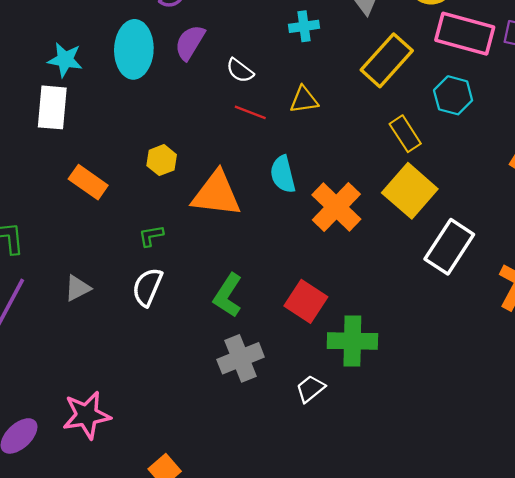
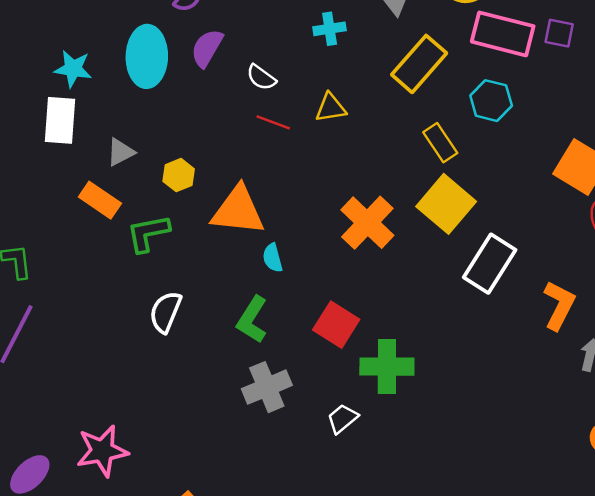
cyan semicircle: (283, 174) -> (273, 258), moved, size x0.7
green L-shape: (151, 236) -> (148, 233), moved, size x1.6
gray triangle: (78, 288) -> (121, 152), moved

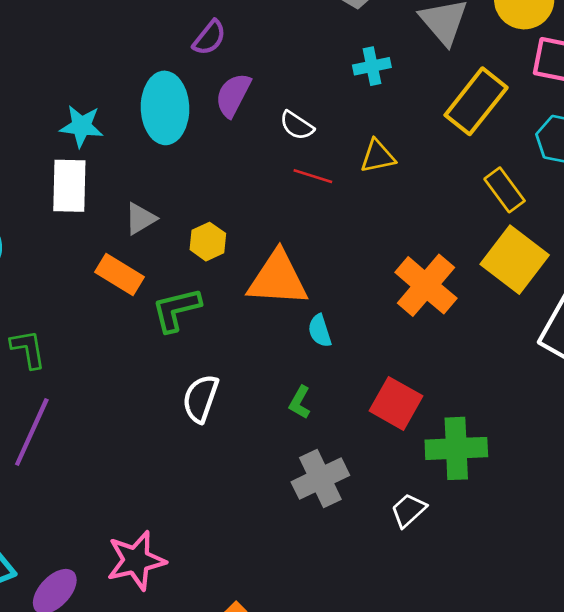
green L-shape: (252, 320) -> (300, 402), size x0.6

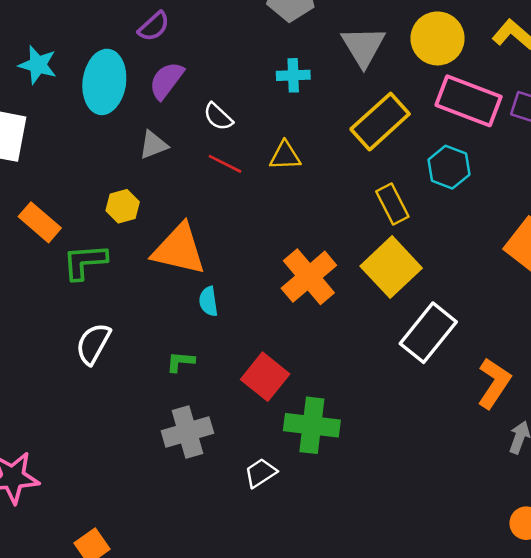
cyan star: (81, 126) -> (38, 65), moved
gray triangle: (140, 219) -> (153, 145), moved
green L-shape: (300, 402) -> (180, 362), turned 56

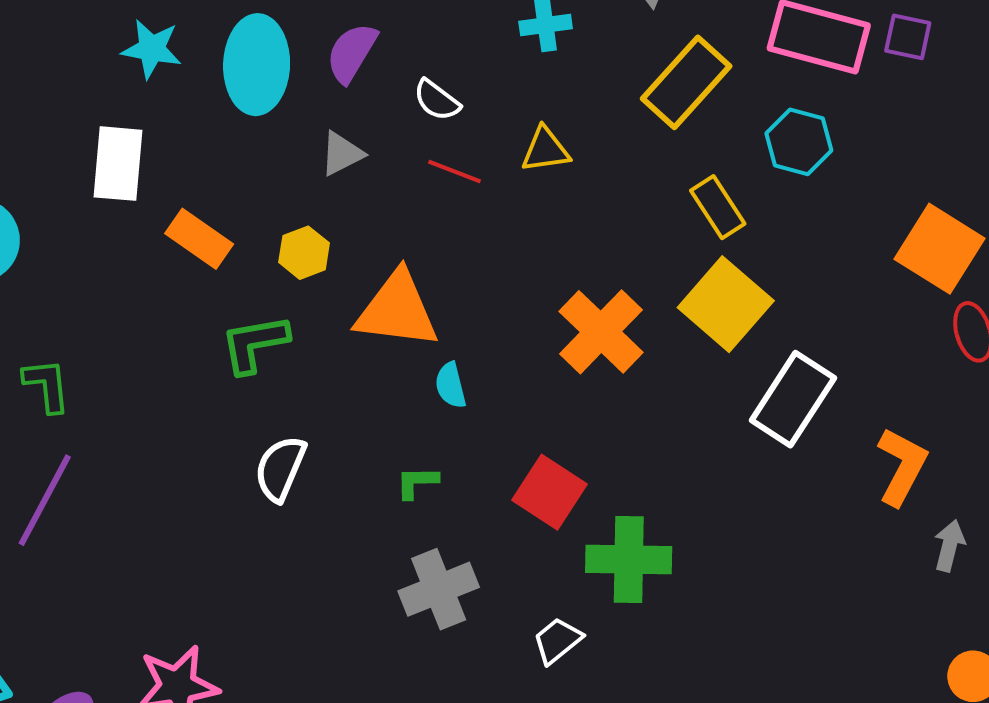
orange rectangle: (40, 222) -> (199, 239), moved

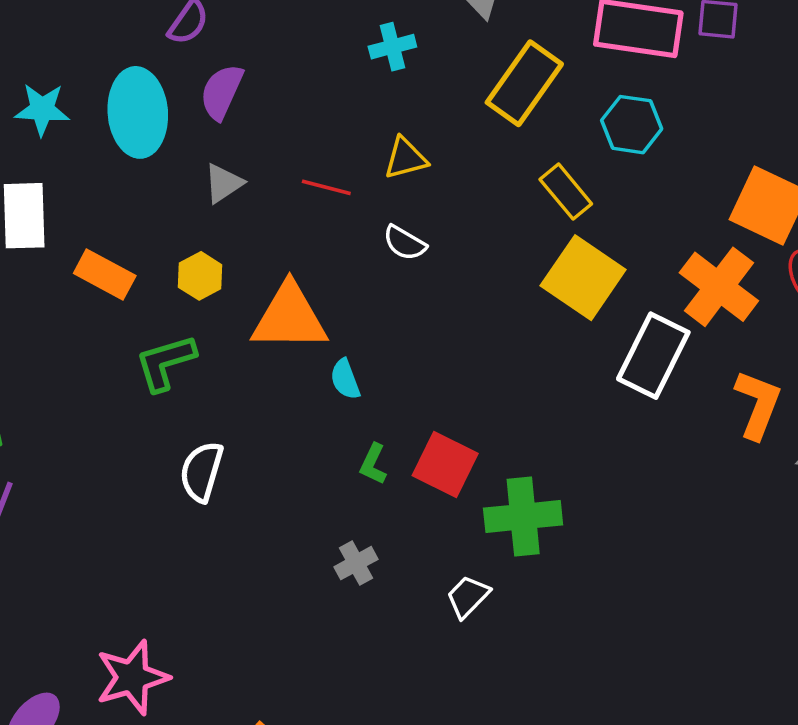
white semicircle: (437, 100) -> (405, 243), moved
orange cross: (601, 332) -> (719, 287), moved
green L-shape: (417, 482) -> (373, 464), moved, turned -57
gray cross: (439, 589) -> (356, 563), size x0.6

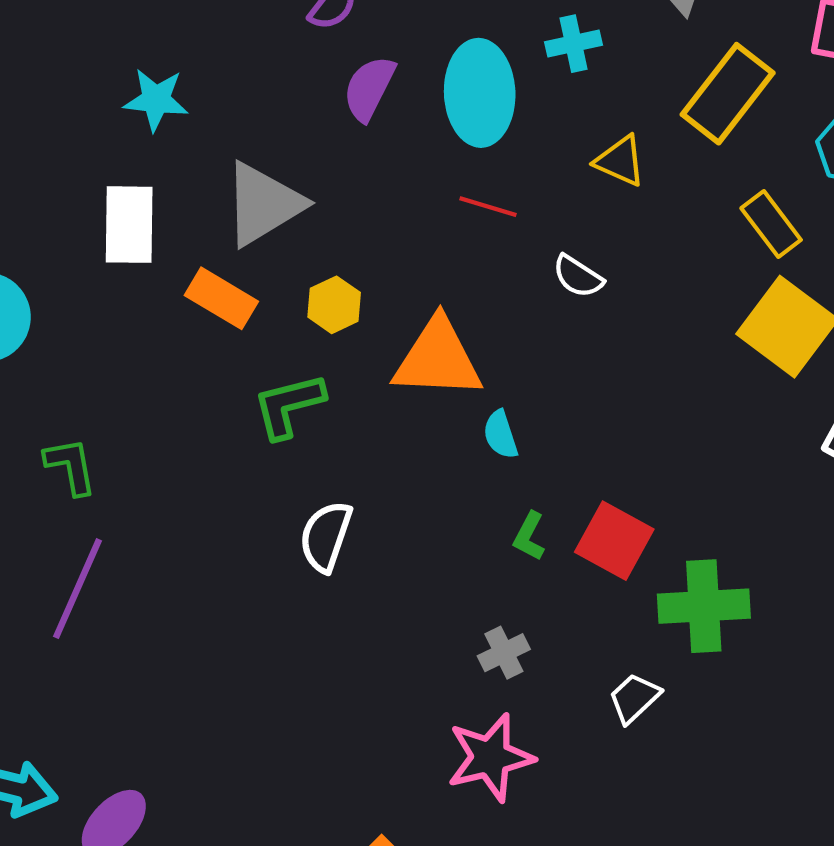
cyan ellipse: (138, 112) -> (480, 93), moved
yellow triangle: (406, 158) -> (620, 161), moved, turned 36
gray triangle: (223, 183) -> (263, 204), moved, size x1.8
pink star: (132, 677) -> (490, 757), moved

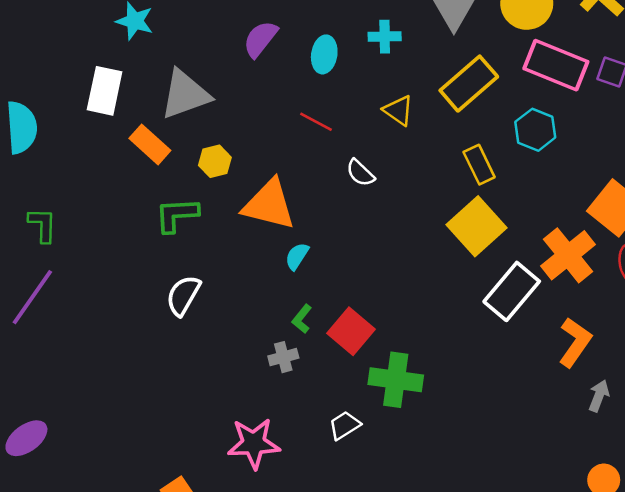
cyan ellipse: (480, 93) -> (324, 54), size x0.6
cyan semicircle: (501, 435) -> (297, 256), turned 40
gray cross: (504, 653) -> (283, 357), moved

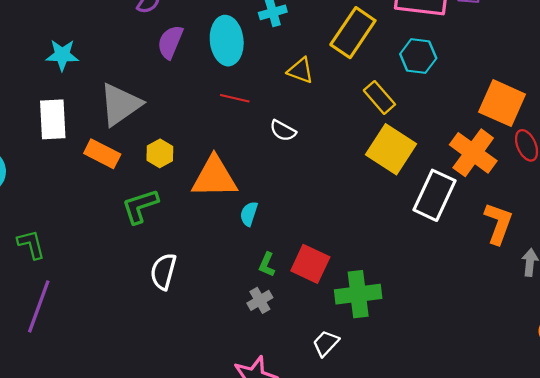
cyan ellipse: (324, 54) -> (227, 41), size x1.5

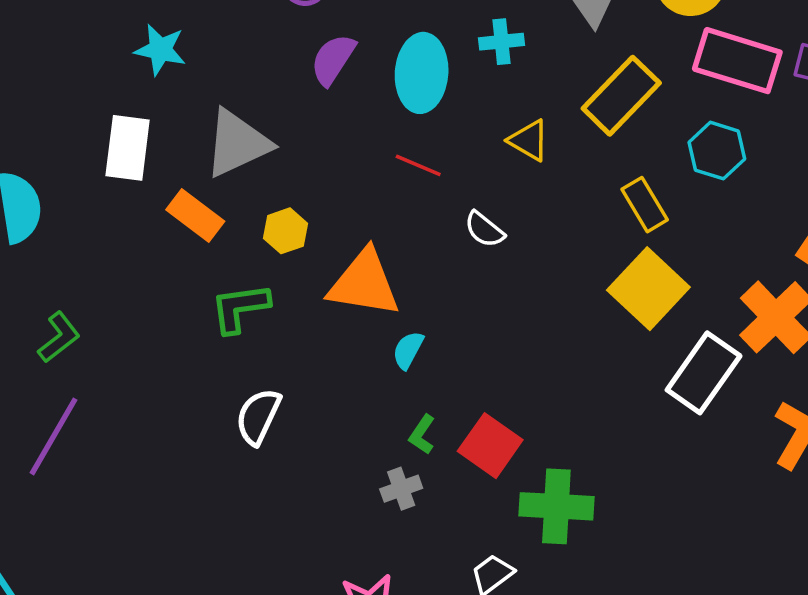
green L-shape: (31, 244) -> (59, 337), turned 56

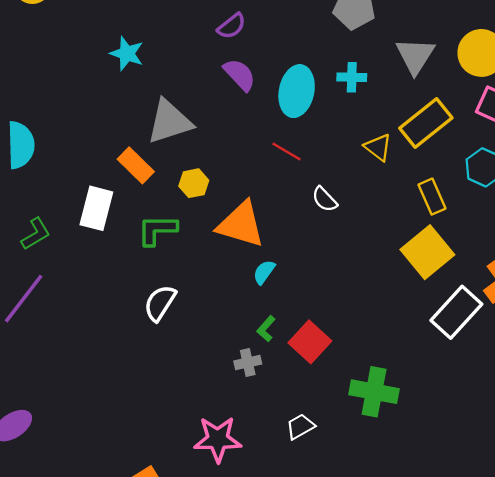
purple semicircle: (333, 59) -> (240, 75), turned 96
yellow triangle: (529, 140) -> (378, 147), moved
white rectangle: (128, 148) -> (96, 208), moved
green cross: (556, 506) -> (374, 392), moved

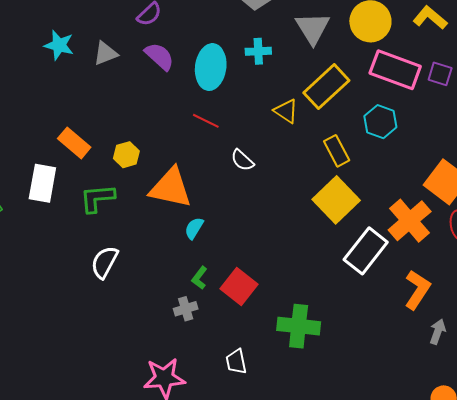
gray triangle: (170, 122) -> (105, 53), moved, size x0.6
white trapezoid: (300, 427) -> (236, 362), turned -68

